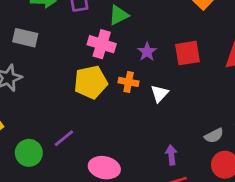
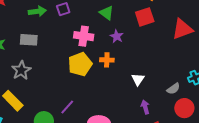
green triangle: (119, 15) -> (106, 13), moved, turned -49
red square: (188, 53) -> (145, 17), moved
white triangle: (160, 94) -> (138, 79), moved

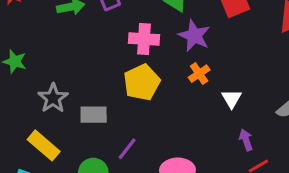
purple star: (117, 36) -> (194, 36), size x1.5
gray rectangle: (29, 40) -> (94, 115), moved
orange cross: (107, 60) -> (199, 74), moved, turned -32

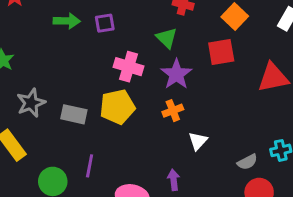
gray rectangle: (94, 115) -> (74, 114), moved
purple arrow: (246, 140) -> (174, 180), moved
purple line: (127, 149) -> (90, 166), turned -40

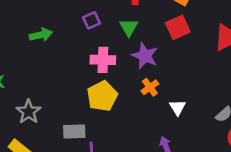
purple square: (105, 23) -> (92, 20), moved
green triangle: (167, 38) -> (129, 27), turned 30
gray rectangle: (74, 114) -> (74, 132), moved

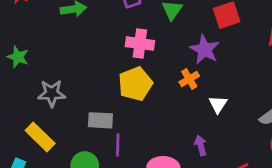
purple star: (145, 56) -> (205, 49), moved
gray star: (29, 112) -> (52, 93), turned 30

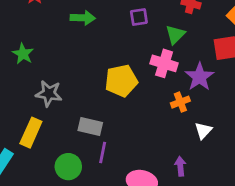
pink cross: (140, 44) -> (164, 63), moved
yellow pentagon: (135, 84) -> (121, 81), moved
yellow rectangle: (40, 137) -> (31, 133), turned 60

